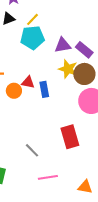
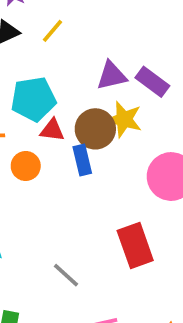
cyan pentagon: (32, 38) -> (33, 99), moved
brown circle: (84, 74) -> (95, 129), moved
red triangle: (28, 82) -> (52, 130), moved

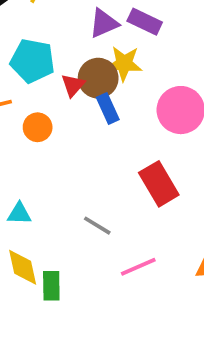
cyan pentagon: (33, 99) -> (32, 61), turned 30
red triangle: (52, 130) -> (73, 85), moved, turned -45
blue rectangle: (82, 160) -> (108, 109), moved

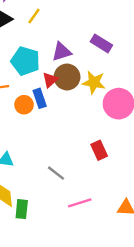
purple triangle: (104, 23) -> (62, 52), moved
yellow star: (124, 64) -> (94, 82), moved
blue rectangle: (108, 109) -> (40, 98), moved
red rectangle: (159, 184) -> (99, 150), size x0.7

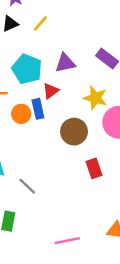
brown circle: (67, 77) -> (74, 132), moved
gray line: (56, 173) -> (27, 186), moved
pink line: (80, 203) -> (67, 241), moved

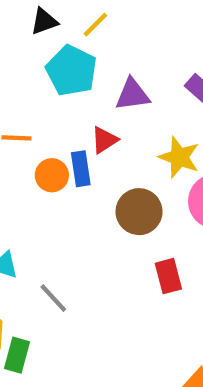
cyan pentagon: (27, 69) -> (71, 71), moved

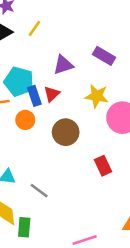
cyan pentagon: (71, 71) -> (19, 81), moved
blue rectangle: (81, 169) -> (34, 96), moved
brown circle: (139, 212) -> (66, 132), moved

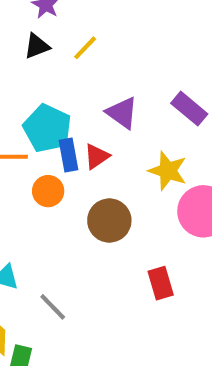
purple triangle: (63, 65) -> (122, 113), turned 45

